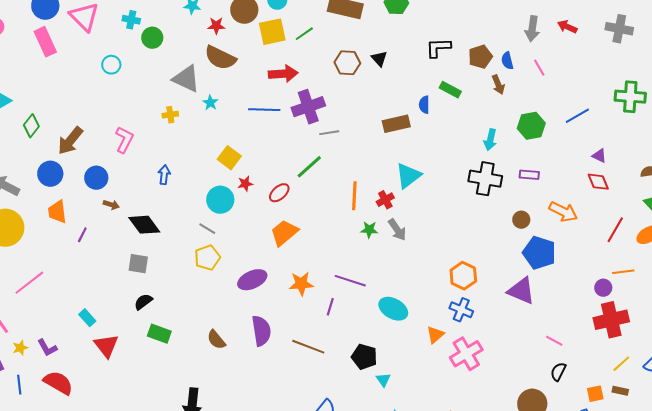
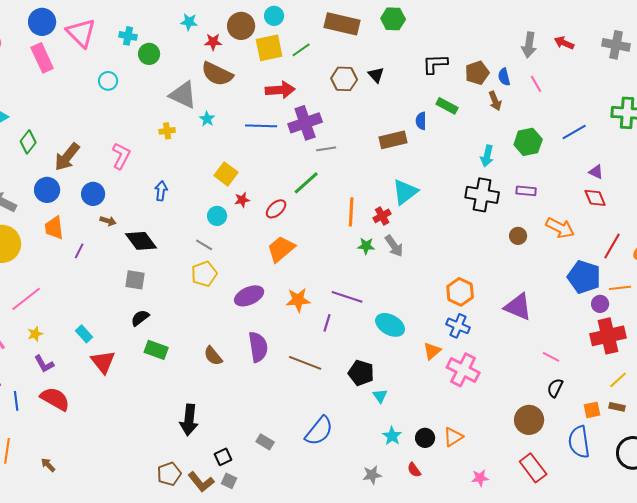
cyan circle: (220, 200) -> (217, 216), size x0.7
blue pentagon: (539, 253) -> (584, 277), moved
yellow star: (20, 348) -> (35, 334), moved
pink cross: (466, 354) -> (463, 370), turned -32

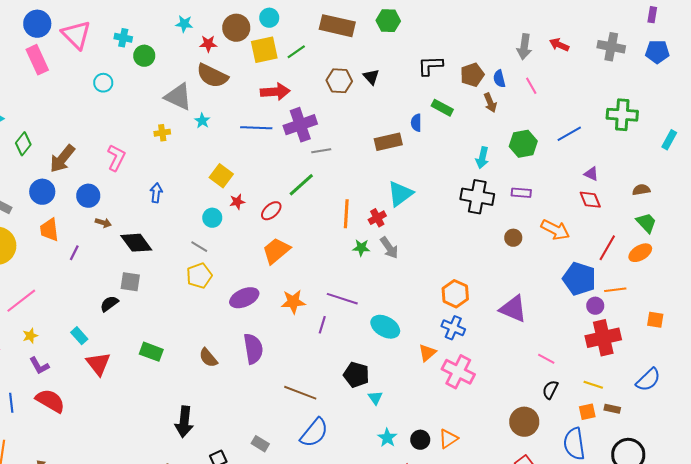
black semicircle: (140, 318) -> (109, 304), moved
brown line: (305, 363) -> (300, 393), moved
yellow line: (618, 380) -> (593, 385), moved, turned 60

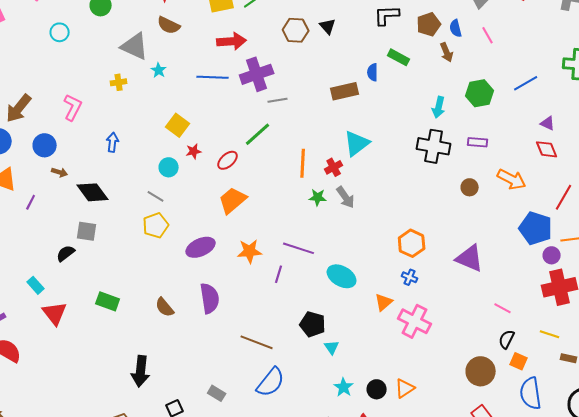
brown semicircle: (212, 76) -> (169, 25), size x0.7
blue cross: (453, 328) -> (410, 277), size x0.7
orange square: (587, 412) -> (519, 361), moved, turned 36

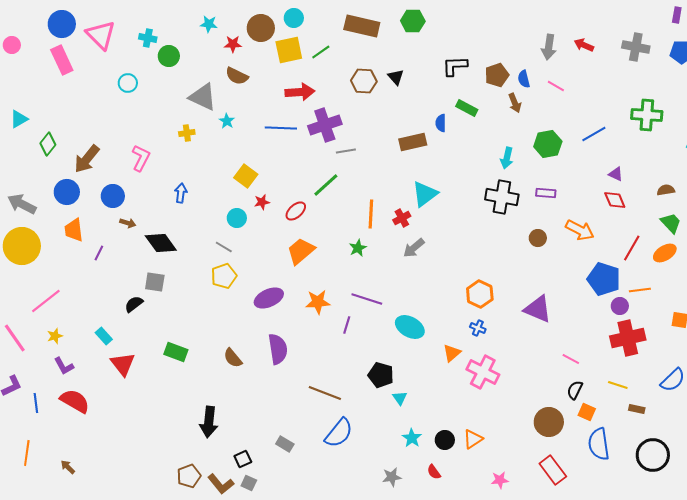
pink line: (488, 35) -> (556, 86), turned -30
green star: (318, 197) -> (358, 248), moved, turned -30
gray arrow: (346, 197) -> (414, 248), turned 85

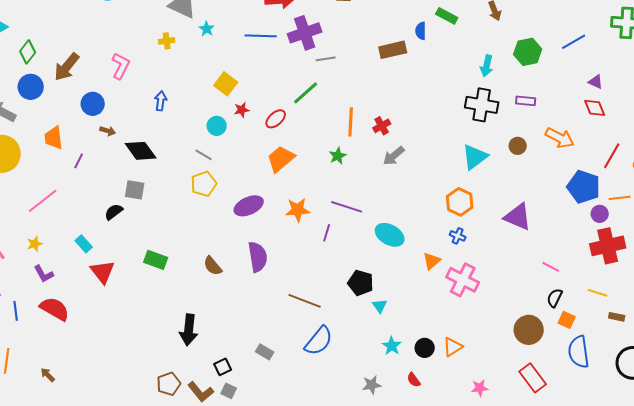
blue circle: (67, 192) -> (31, 87), moved
cyan triangle: (425, 194) -> (475, 157), moved
pink line: (46, 301) -> (43, 201), moved

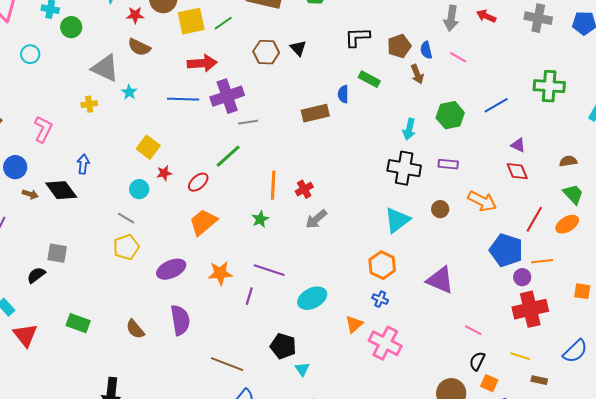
black diamond: (141, 151) -> (61, 190), moved
cyan ellipse: (390, 235) -> (312, 298), turned -56

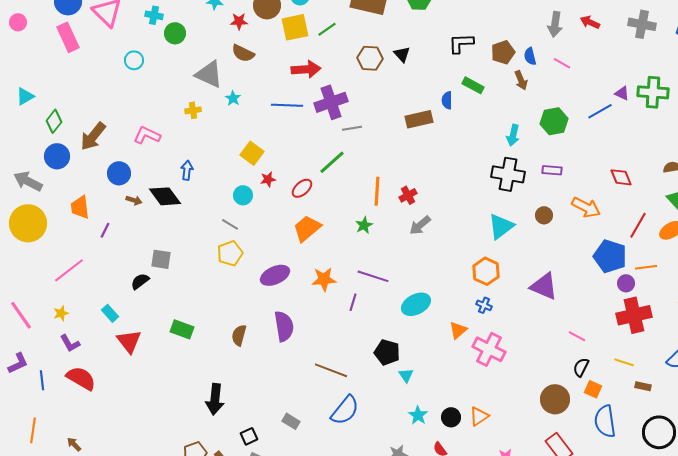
pink L-shape: (43, 129) -> (147, 135), turned -92
purple triangle: (518, 145) -> (622, 93), moved
brown semicircle: (135, 329) -> (239, 335), turned 55

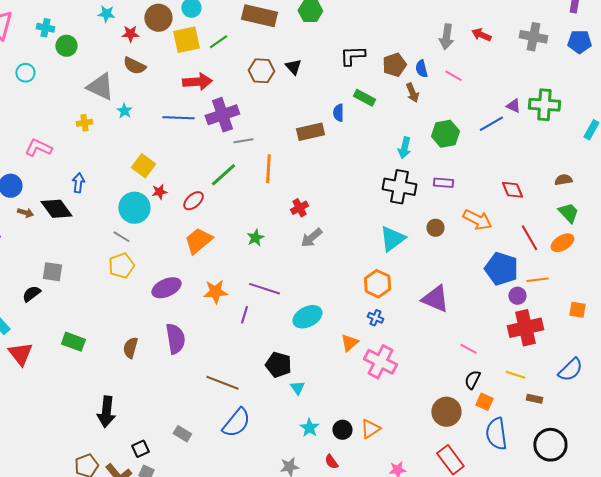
orange line: (377, 191) -> (268, 169), moved
cyan circle: (243, 195) -> (134, 208), size x1.6
red line: (638, 225) -> (529, 238), turned -60

